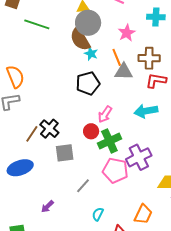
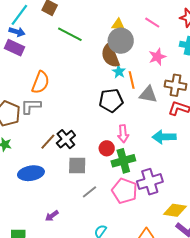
orange line: (117, 57) -> (132, 80), moved
orange semicircle: (15, 77) -> (41, 82), turned 35
pink arrow: (105, 114) -> (123, 134), turned -48
gray line: (83, 186) -> (89, 192), moved

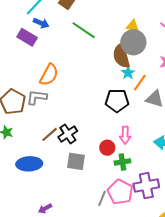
blue arrow: (17, 32) -> (41, 23), moved
orange line: (132, 80) -> (140, 83), turned 42
green cross: (123, 161) -> (122, 162), size x0.7
gray line: (89, 192) -> (102, 198), moved, turned -35

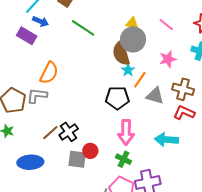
pink arrow: (125, 135) -> (126, 132), size x1.4
red circle: (107, 148) -> (90, 151), moved
green cross: (122, 162) -> (124, 159), turned 35

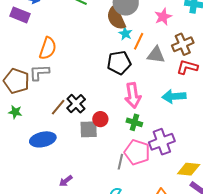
brown cross: (183, 89) -> (183, 44), turned -30

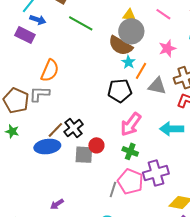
brown semicircle: (116, 18) -> (120, 46), turned -40
pink arrow: (133, 95) -> (131, 124), turned 40
blue ellipse: (43, 139) -> (47, 147), moved

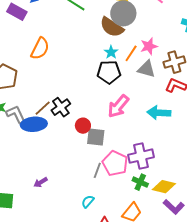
pink star: (167, 48) -> (149, 46), moved
cyan star: (128, 62) -> (111, 52), moved
gray L-shape: (39, 94) -> (16, 114), moved, turned 60
green cross: (130, 151) -> (140, 182), moved
gray square: (84, 155) -> (96, 137), moved

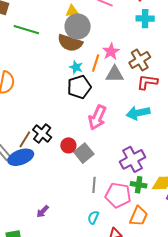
gray square: (96, 137) -> (84, 153), turned -30
pink pentagon: (115, 163) -> (118, 195), moved

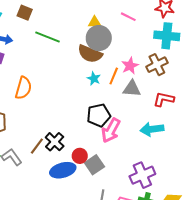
cyan cross: (145, 19) -> (167, 36), size x1.4
brown cross: (140, 60) -> (157, 65), moved
black pentagon: (79, 87) -> (99, 115), moved
blue ellipse: (21, 157) -> (63, 170), moved

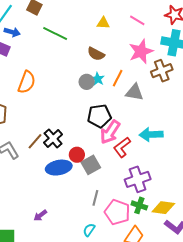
gray circle: (99, 38) -> (87, 82), moved, size x0.6
brown semicircle: (90, 54) -> (96, 54), size x0.7
pink star: (130, 66) -> (141, 51), moved, size x1.4
red L-shape: (164, 99) -> (122, 147), moved, turned -55

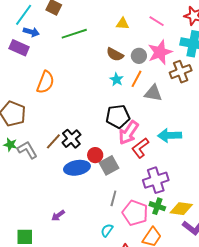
green line: (55, 34) -> (74, 34), turned -45
gray circle: (87, 82) -> (139, 56), moved

